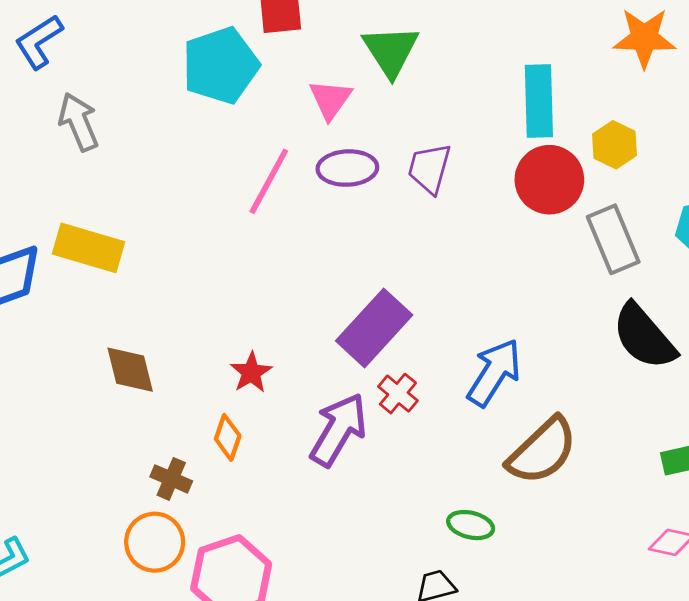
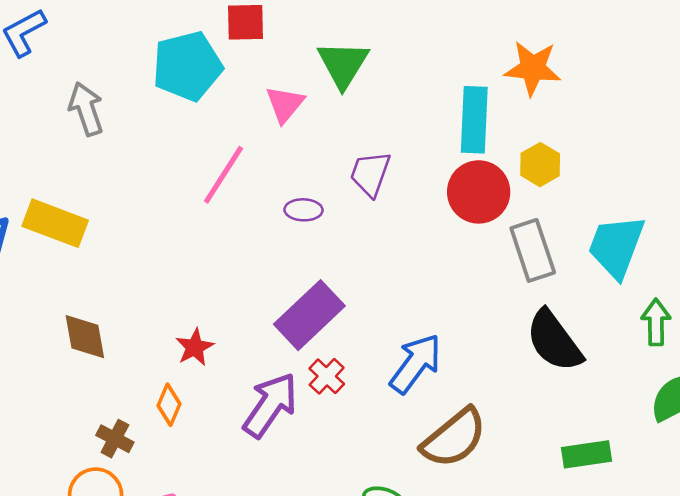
orange star: (644, 38) -> (533, 68), moved
gray arrow: (79, 122) -> (86, 109), moved
purple ellipse: (347, 168) -> (303, 210), moved, size x0.7

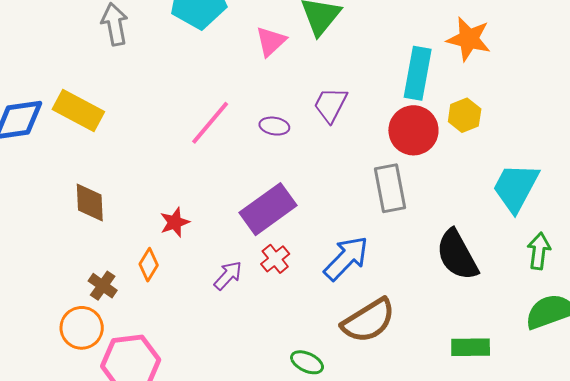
pink line: (223, 175) -> (210, 123), moved
gray rectangle: (533, 250) -> (390, 188), moved
purple arrow: (270, 405) -> (228, 276), size x0.6

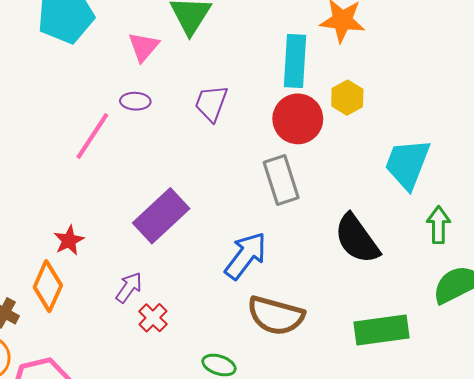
purple ellipse: (274, 126) -> (135, 101), moved
red cross: (275, 259) -> (153, 318), moved
orange diamond: (149, 265) -> (48, 286), size x1.5
brown semicircle: (368, 321) -> (276, 316), turned 54
green rectangle: (471, 347) -> (382, 330), size x1.4

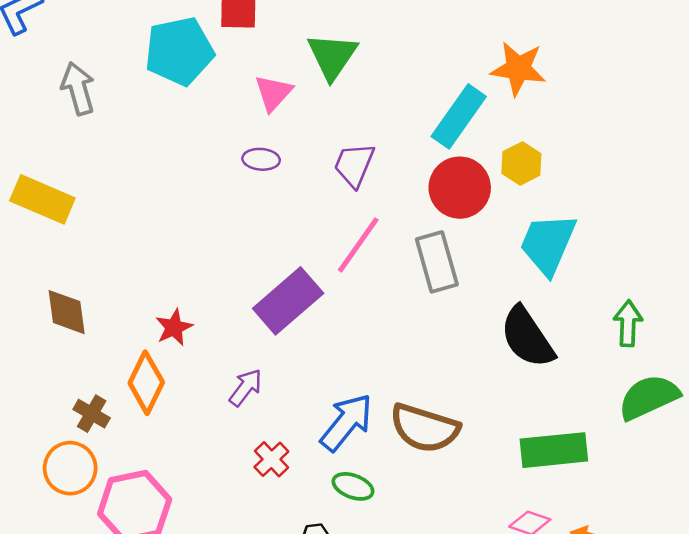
cyan rectangle: (295, 61) -> (459, 116), turned 30
pink line: (92, 136) -> (358, 245), moved
cyan trapezoid: (407, 164) -> (548, 244), moved
blue arrow: (246, 256) -> (346, 422), moved
red cross: (153, 318) -> (271, 459), moved

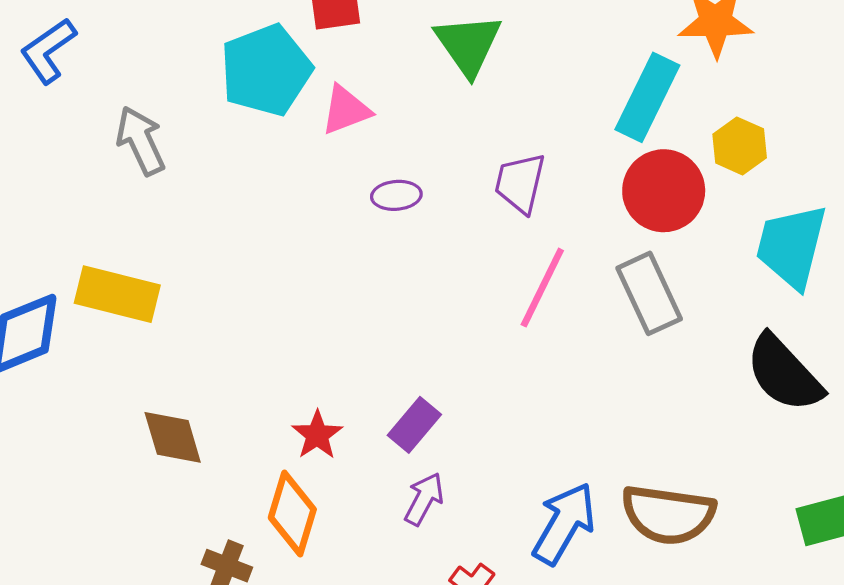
pink triangle: (273, 93) -> (346, 110), moved, turned 36
purple rectangle: (288, 301) -> (414, 425), moved, size x0.6

